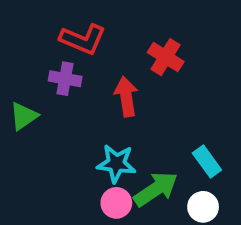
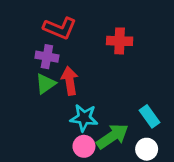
red cross: (166, 57) -> (120, 41), turned -30
red arrow: (126, 96) -> (70, 81), moved
green triangle: (24, 116) -> (46, 84), moved

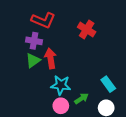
red cross: (120, 41) -> (87, 29), turned 30
green arrow: (112, 136) -> (81, 99), size x0.6

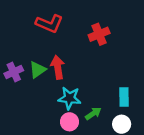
red cross: (87, 29) -> (99, 34), turned 36
purple cross: (34, 41) -> (14, 72), moved, turned -35
cyan rectangle: (108, 84) -> (124, 97), turned 35

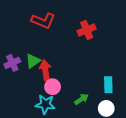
red arrow: (58, 67) -> (45, 70), moved
cyan star: (69, 98) -> (45, 104), moved
pink circle: (69, 122) -> (53, 87), moved

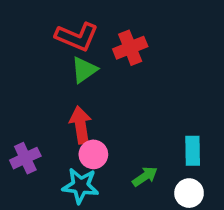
red cross: (87, 30) -> (130, 48), moved
green triangle: (33, 61) -> (84, 70), moved
purple cross: (12, 63) -> (25, 158), moved

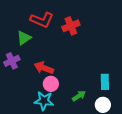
green triangle: (84, 70) -> (24, 38), moved
red arrow: (80, 125) -> (44, 68), turned -60
purple cross: (25, 158) -> (12, 61), moved

